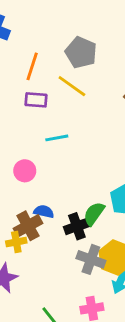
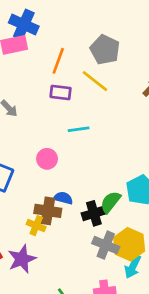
brown cross: (28, 226) -> (48, 211), turned 35
yellow cross: (16, 242) -> (36, 226), turned 30

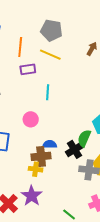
cyan line: (79, 129) -> (48, 92), turned -63

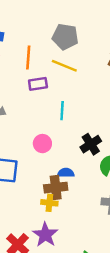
black cross: (74, 149) -> (91, 144), moved

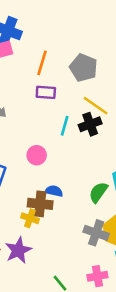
gray pentagon: (65, 37) -> (84, 68), moved
yellow line: (64, 66) -> (96, 106), moved
black cross: (91, 144) -> (90, 124), moved

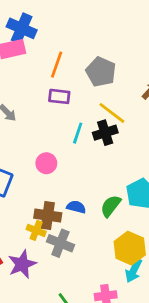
blue semicircle: (54, 191) -> (76, 207), moved
gray cross: (96, 233) -> (60, 243), moved

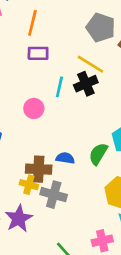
gray pentagon: (101, 72) -> (101, 28), moved
pink circle: (46, 163) -> (34, 108), moved

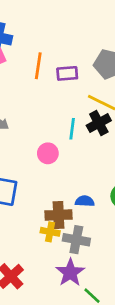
purple rectangle: (38, 53) -> (67, 73), moved
purple star: (19, 219) -> (70, 273), moved

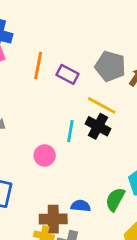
purple rectangle: (67, 73) -> (67, 74), turned 30
black cross: (99, 123) -> (98, 126), turned -35

